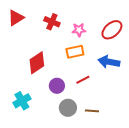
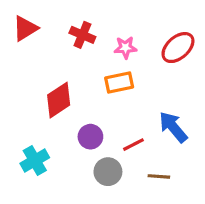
blue arrow: (109, 62) -> (173, 127), moved, turned 40
red line: (83, 80) -> (133, 145), moved
brown line: (92, 111) -> (159, 176), moved

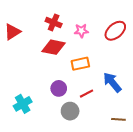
red triangle: (25, 28) -> (12, 32), moved
orange rectangle: (119, 83) -> (80, 64), moved
red diamond: (59, 100) -> (54, 47), moved, turned 45
brown line: (159, 176) -> (118, 119), moved

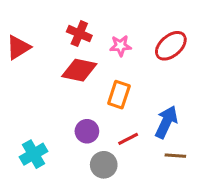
orange rectangle: (80, 64) -> (119, 95), turned -60
blue arrow: (112, 82) -> (166, 122), turned 65
brown line: (118, 119) -> (175, 156), moved

